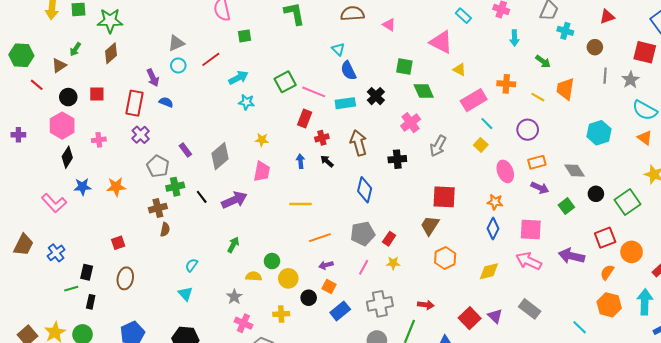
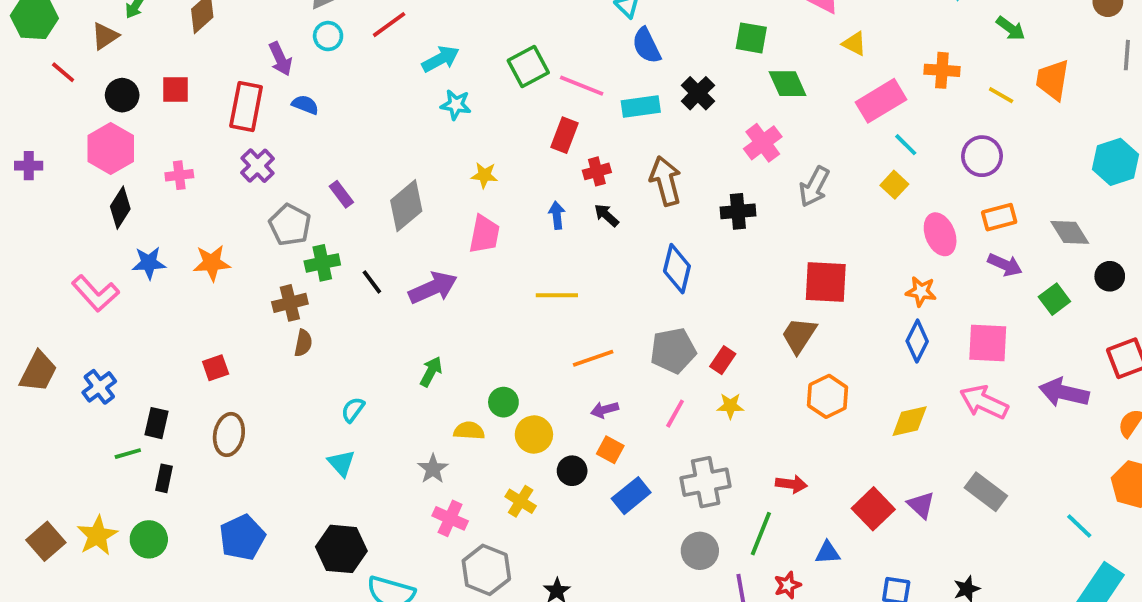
yellow cross: (281, 314) -> (521, 501), turned 35

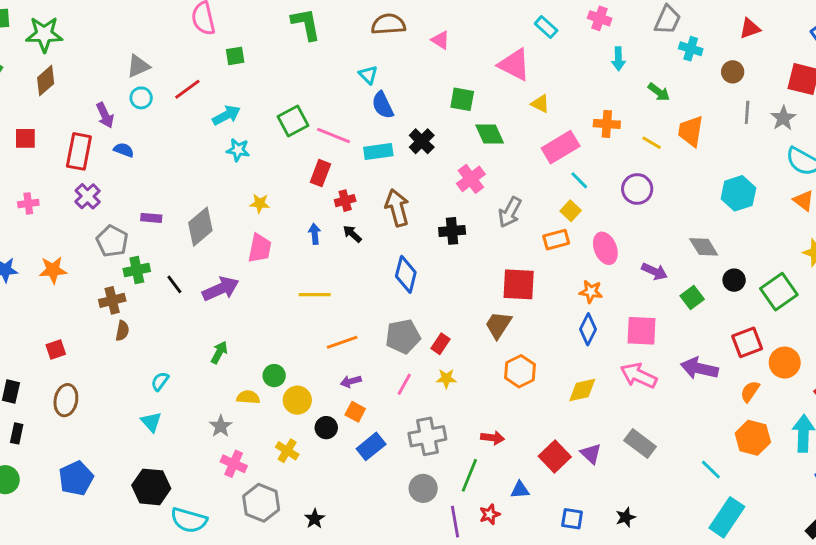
purple rectangle: (341, 194) -> (151, 218), turned -48
orange rectangle: (999, 217) -> (556, 240), moved

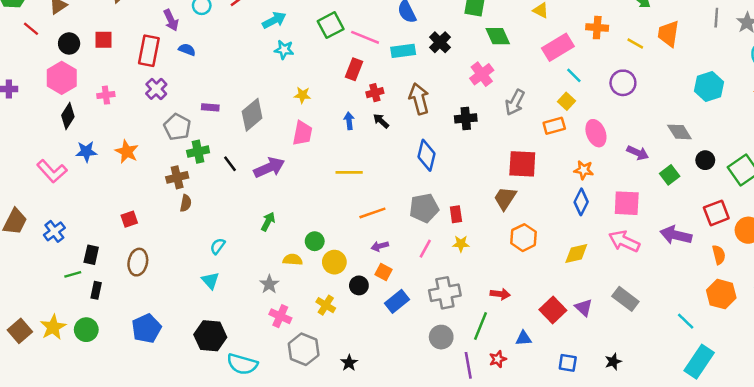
orange star: (53, 270) -> (127, 152), turned 30
red rectangle: (440, 344) -> (456, 214), turned -42
orange semicircle: (750, 391) -> (719, 255), turned 132

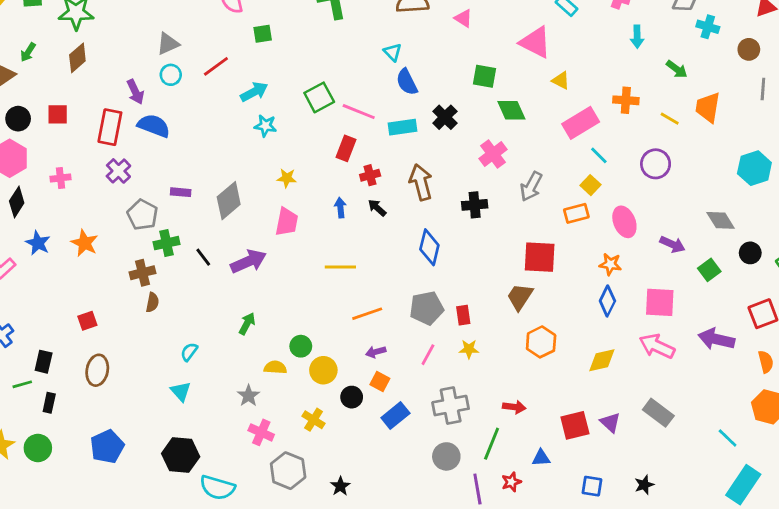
blue semicircle: (187, 50) -> (154, 126), size x1.6
blue star: (86, 152) -> (38, 243), turned 30
red square: (553, 310) -> (575, 425), turned 30

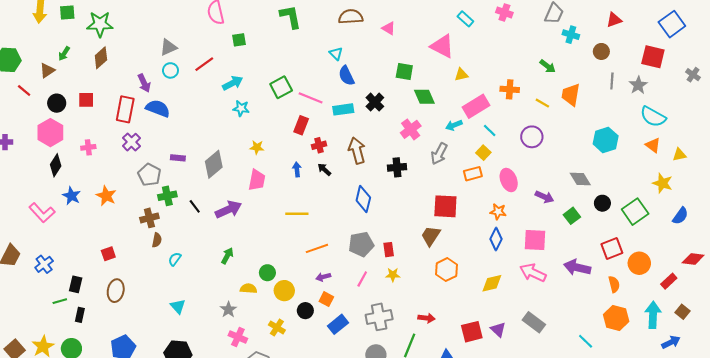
cyan arrow: (637, 37) -> (454, 125), moved, turned 70
yellow triangle: (561, 80) -> (461, 75), turned -40
cyan semicircle: (189, 352) -> (175, 259), moved

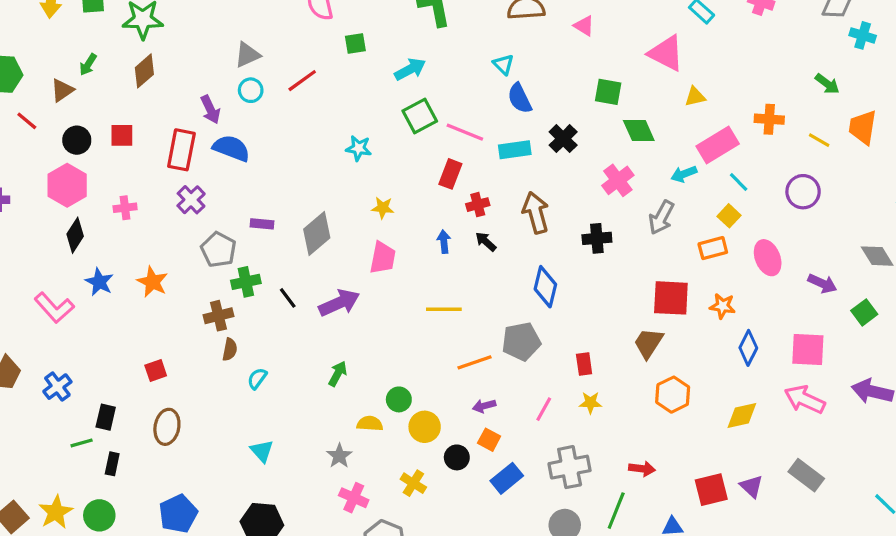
cyan arrow: (233, 83) -> (410, 69), moved
orange star: (498, 212) -> (723, 306), moved
gray pentagon: (361, 244) -> (521, 341), moved

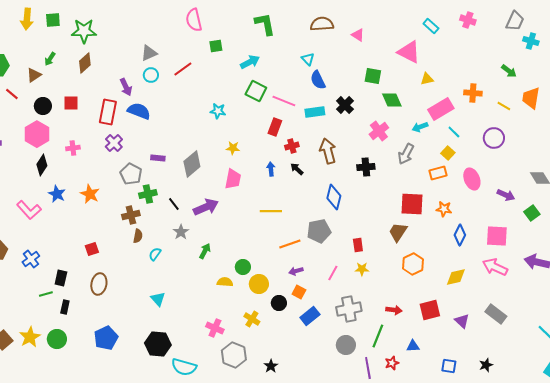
green square: (420, 116) -> (256, 91), turned -35
gray star: (339, 456) -> (181, 232), moved
red square: (711, 490) -> (430, 310), moved

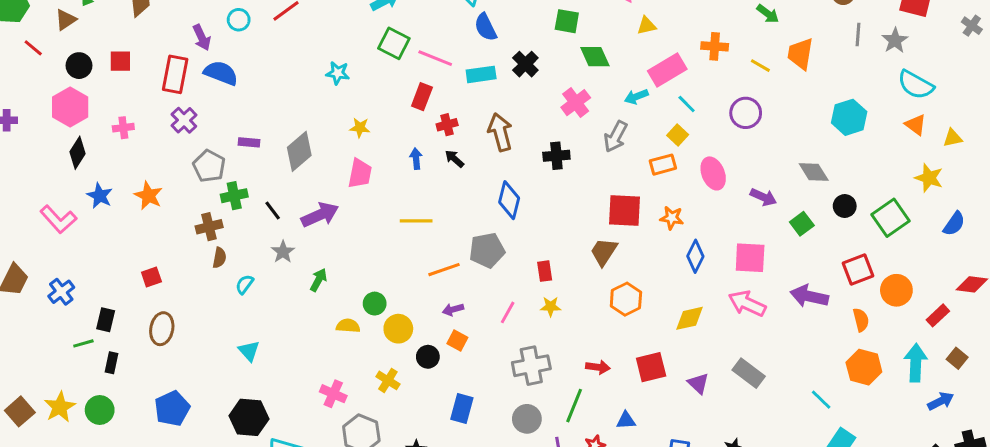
blue rectangle: (310, 316) -> (462, 409), moved, turned -36

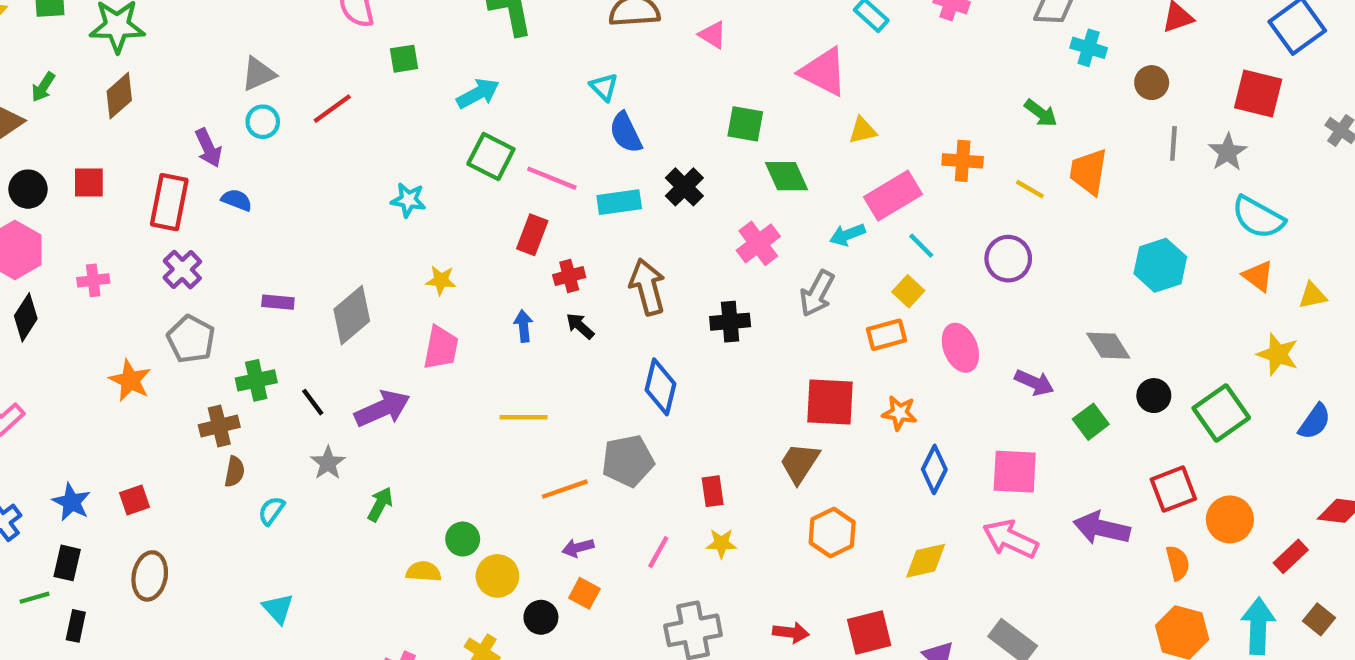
blue semicircle: (221, 73) -> (237, 200), size x0.6
gray pentagon: (209, 166) -> (191, 339), moved
blue star: (100, 196) -> (71, 502), moved

